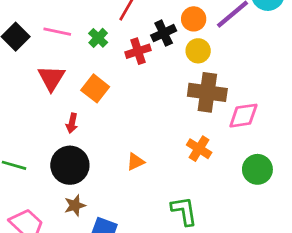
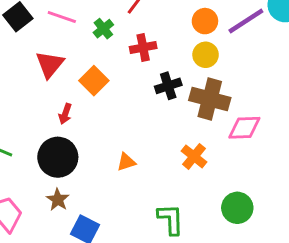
black cross: (164, 33) -> (168, 86), moved
green circle: (257, 169) -> (237, 208), moved
brown star: (75, 205) -> (58, 200), turned -30

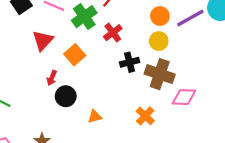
green cross: (103, 29) -> (84, 17), size x1.6
red cross: (143, 47) -> (113, 33), turned -30
black circle: (58, 157) -> (66, 96), moved, size x0.7

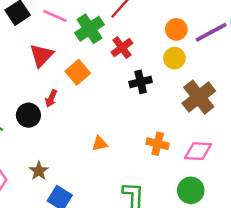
brown cross: (160, 74) -> (199, 97), moved, turned 32
black circle: (66, 96) -> (28, 115), moved
pink diamond: (184, 97) -> (198, 151), moved
orange cross: (145, 116) -> (158, 144), turned -30

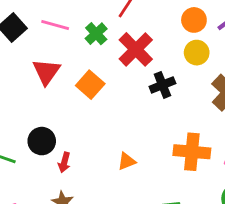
green cross: (90, 29) -> (96, 34), size x0.7
red cross: (122, 48) -> (136, 49), size x1.4
red arrow: (51, 98) -> (64, 162), moved
orange cross: (158, 144) -> (192, 152), size x1.4

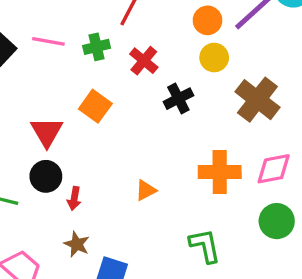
green cross: (96, 34) -> (97, 47), turned 35
red cross: (136, 49) -> (144, 61), size x0.7
red triangle: (46, 72) -> (47, 132), moved

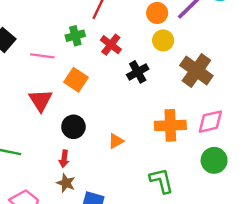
pink line: (48, 41) -> (42, 56), moved
black circle: (46, 176) -> (73, 127), moved
red arrow: (74, 198) -> (64, 159), moved

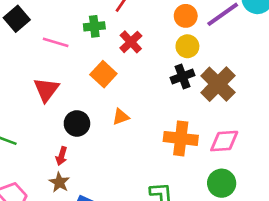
black cross: (138, 72) -> (183, 76), moved
orange square: (76, 80) -> (103, 74), moved
orange triangle: (116, 141) -> (121, 117), moved

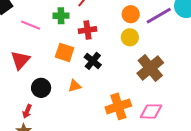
red cross: (131, 42) -> (87, 30), turned 30
orange square: (103, 74) -> (65, 52), turned -30
black cross: (183, 76) -> (93, 61), moved, turned -36
orange cross: (181, 138) -> (118, 106), turned -30

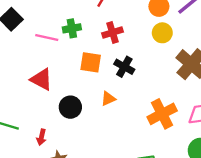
green cross: (61, 16) -> (72, 28), moved
red triangle: (20, 60) -> (41, 79), turned -35
red arrow: (27, 111) -> (41, 137), moved

